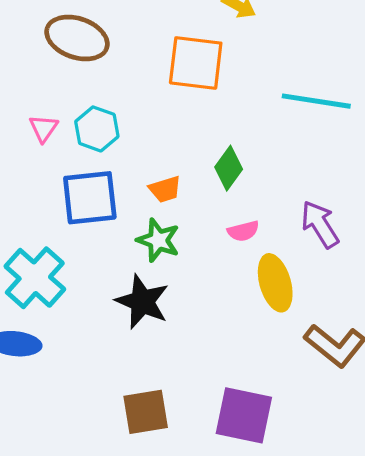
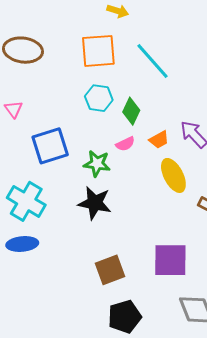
cyan line: (316, 101) -> (153, 61), moved, turned 51
cyan hexagon: (97, 129) -> (99, 98), moved
orange trapezoid: (165, 189) -> (159, 140), moved
pink semicircle: (243, 231) -> (125, 144), moved

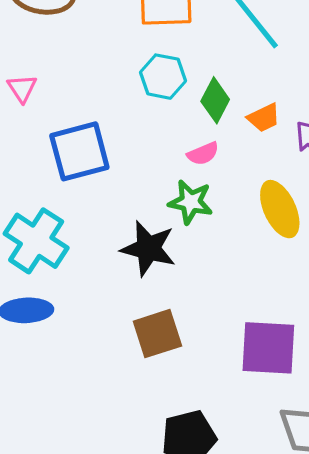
orange trapezoid: (159, 140) -> (264, 118), moved
green star: (97, 164) -> (191, 202), moved
brown square: (110, 270) -> (157, 334), moved

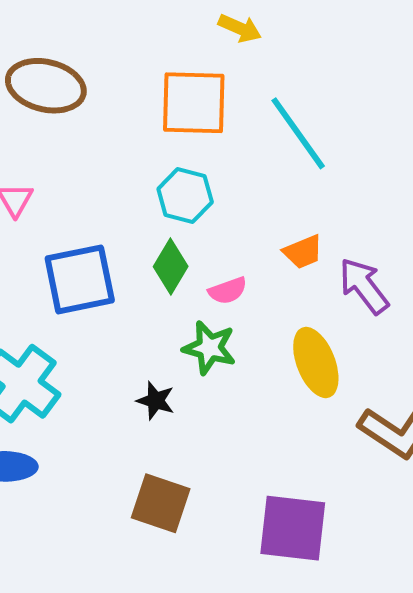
green diamond: (215, 100) -> (171, 266), moved
black star: (148, 248) -> (156, 401), size x0.6
brown square: (157, 334) -> (161, 503), turned 33

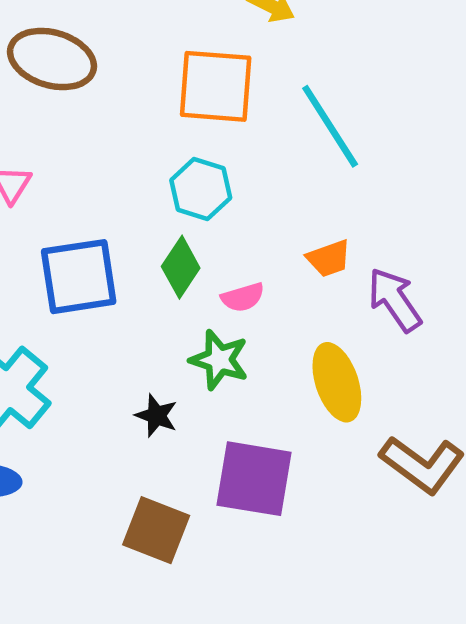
purple square: (293, 528) -> (254, 479), moved

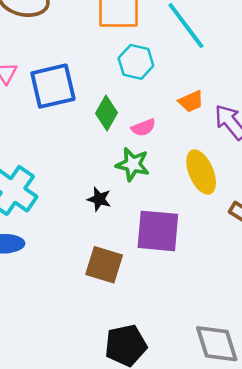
cyan hexagon: (201, 189) -> (136, 62), moved
blue square: (79, 277) -> (53, 86), moved

